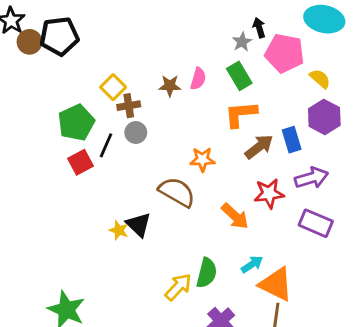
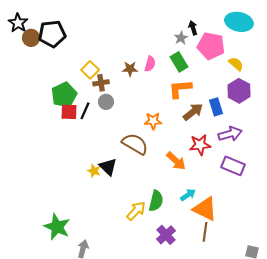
red square: (81, 162) -> (69, 112), moved, turned 30

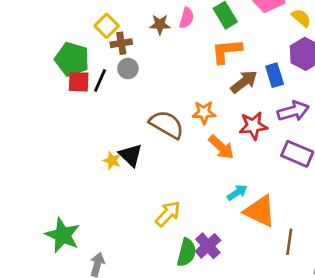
green pentagon: (64, 95) -> (72, 59), turned -30
orange star: (153, 121) -> (204, 112), moved
green semicircle: (156, 201) -> (187, 252), moved
brown line: (205, 232) -> (289, 242), moved

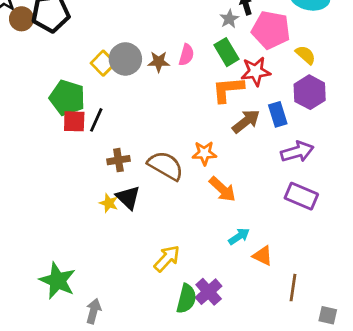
brown cross: (121, 43) -> (118, 160), moved
gray circle: (128, 69) -> (125, 59), moved, size x1.5
red star: (253, 126) -> (256, 71), moved
orange triangle: (260, 211) -> (263, 256), size x0.6

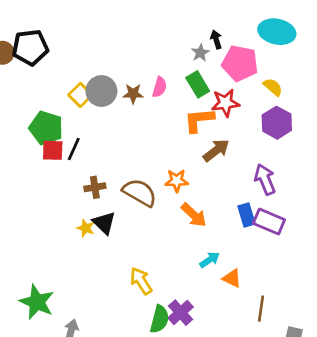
blue rectangle: (278, 114) -> (247, 215), moved
purple arrow: (297, 152) -> (265, 179), turned -96
yellow arrow: (167, 258) -> (141, 281), turned -76

